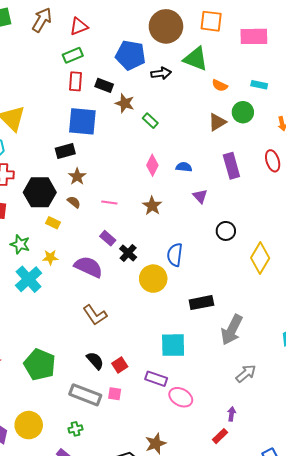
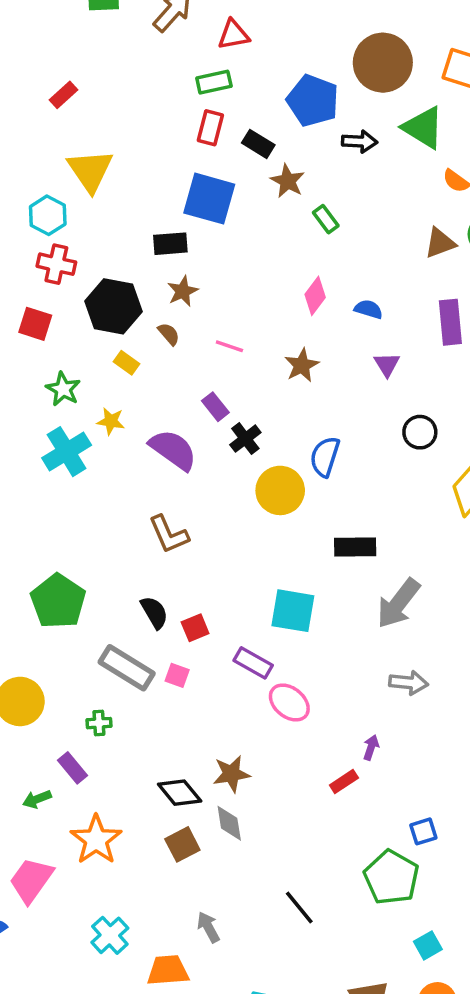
gray arrow: (246, 373) -> (409, 683), turned 35

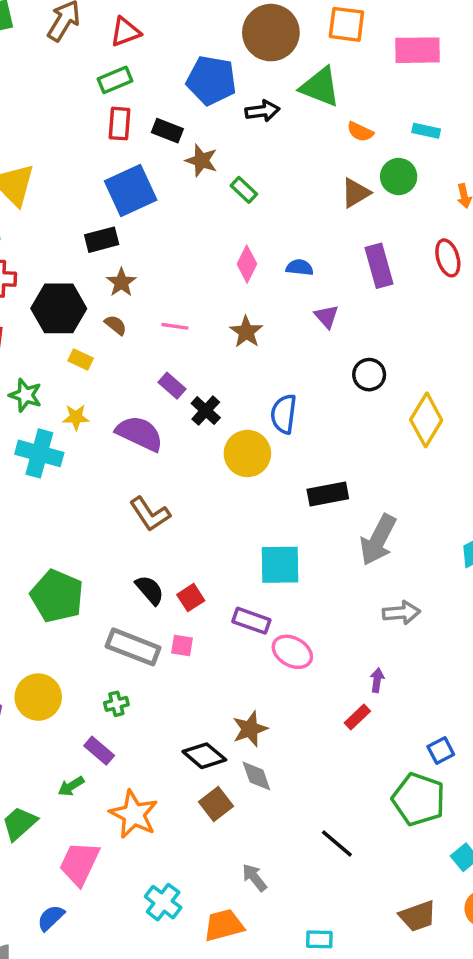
blue square: (209, 199) -> (131, 190), turned -30
cyan cross: (67, 452) -> (39, 453), turned -33

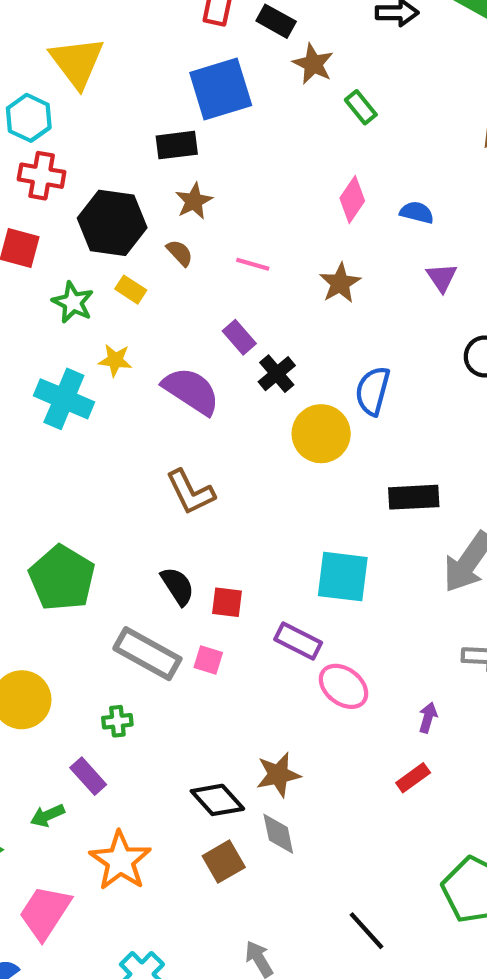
green star: (25, 395) -> (73, 302), moved
red square: (191, 598) -> (227, 602), turned 32
purple arrow: (377, 680) -> (428, 718), moved

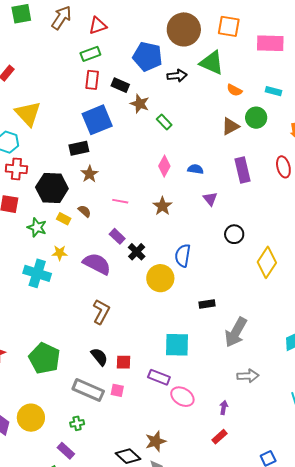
brown semicircle: (180, 253) -> (85, 211), moved
brown L-shape: (190, 492) -> (101, 312), turned -120
black rectangle: (414, 497) -> (207, 304), size x0.7

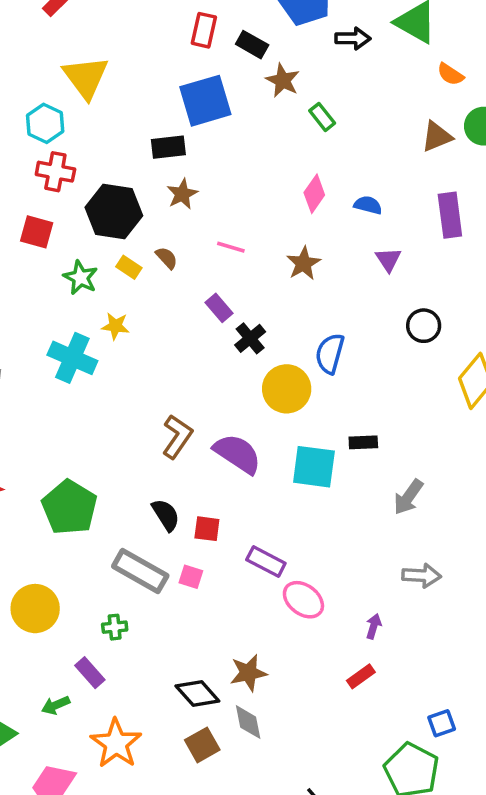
purple semicircle: (97, 264) -> (237, 454), moved
gray arrow: (236, 332) -> (408, 497), size x0.7
cyan square: (177, 345) -> (314, 467), moved

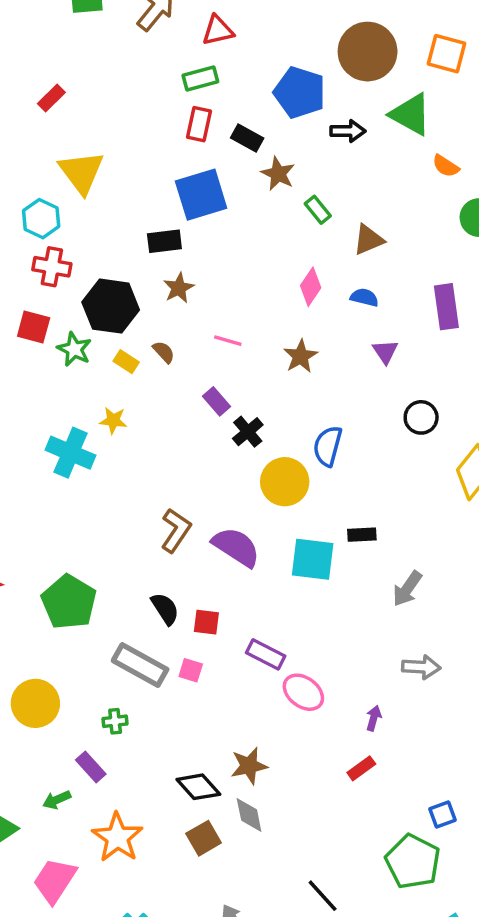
brown triangle: (437, 137) -> (368, 240), moved
green star: (81, 278) -> (74, 349), moved

